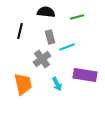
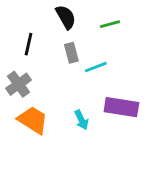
black semicircle: (46, 12) -> (66, 17), turned 54
gray cross: (42, 59) -> (19, 84), moved
orange trapezoid: (23, 84) -> (33, 120), turned -45

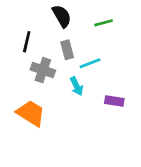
gray cross: (19, 84) -> (43, 70), moved, turned -35
purple rectangle: (121, 107) -> (114, 101), size x0.6
cyan arrow: (81, 120) -> (77, 86), moved

